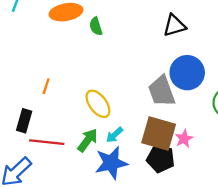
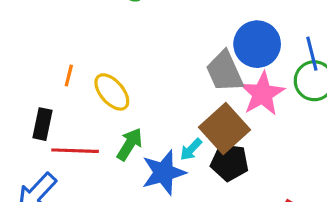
yellow ellipse: (98, 104) -> (112, 92), moved
brown square: (159, 134) -> (224, 129), turned 36
cyan arrow: (114, 135) -> (191, 149), moved
pink star: (184, 139) -> (262, 94), moved, size x1.8

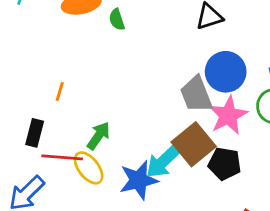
yellow ellipse: (112, 92) -> (89, 168), moved
green arrow: (130, 144) -> (98, 136), moved
cyan arrow: (191, 149) -> (163, 161), size x1.8
black pentagon: (230, 162) -> (225, 164), moved

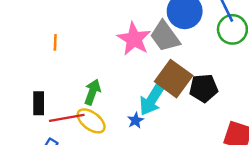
orange line: (60, 92) -> (55, 42), moved
pink star: (228, 115) -> (134, 39), moved
blue star: (139, 180) -> (135, 120), size x0.5

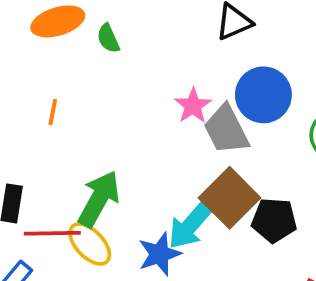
pink star: (134, 39) -> (193, 106), moved, size x0.7
green arrow: (92, 92) -> (99, 199), size x1.4
blue star: (135, 120) -> (159, 254), size x1.6

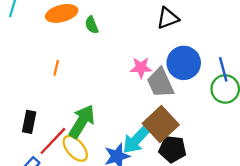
pink star: (193, 106) -> (141, 68), turned 30
black pentagon: (274, 220) -> (172, 149), moved
red line: (52, 233) -> (53, 141), turned -48

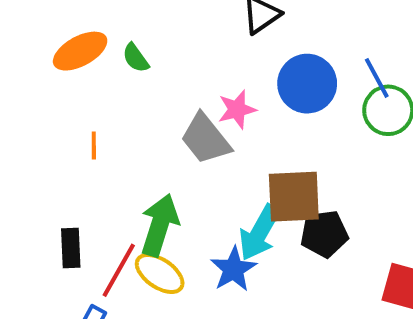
gray trapezoid: (160, 83) -> (206, 139), moved
brown square: (161, 124) -> (294, 197), turned -36

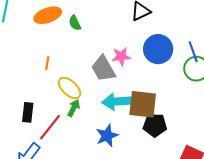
green arrow: (160, 225) -> (74, 108), size x0.6
cyan arrow: (260, 233) -> (117, 102), moved, turned 48
yellow ellipse: (160, 273) -> (70, 88), moved

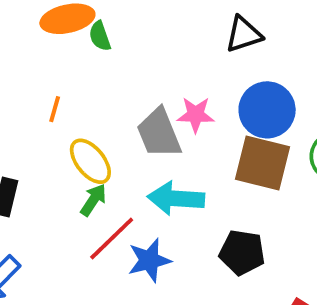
green semicircle: (75, 23) -> (100, 36), moved
brown square: (143, 104) -> (263, 163), moved
red line: (50, 127) -> (112, 239), moved

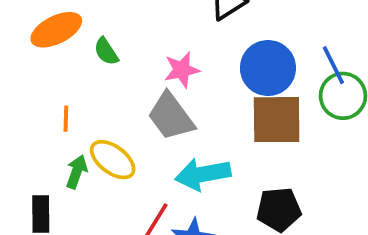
green semicircle: (100, 36) -> (106, 51), moved
pink star: (196, 115) -> (182, 70), moved
green arrow: (93, 200) -> (77, 172), moved

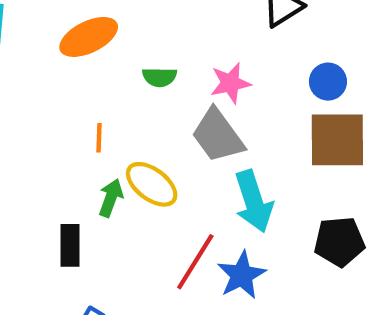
green semicircle: (106, 51) -> (160, 77), moved, turned -56
blue circle: (268, 68) -> (328, 82), size x0.6
cyan arrow: (203, 174) -> (254, 201), turned -98

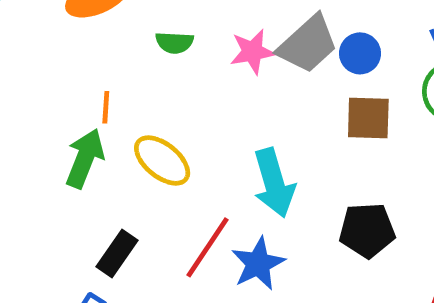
gray trapezoid: (218, 136) -> (308, 44), moved, turned -98
brown square: (337, 140) -> (368, 118), size x0.7
green arrow: (111, 198) -> (85, 158), moved, size x1.4
black rectangle: (70, 245) -> (117, 253), moved, turned 33

